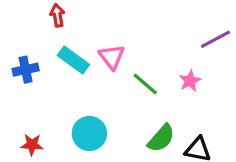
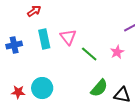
red arrow: (57, 15) -> (34, 11), turned 64
cyan rectangle: (73, 60) -> (44, 39), turned 42
cyan circle: (89, 133) -> (42, 88), moved

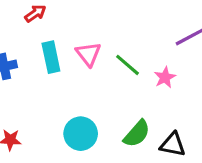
green line: (89, 54) -> (127, 65), moved
cyan circle: (42, 88) -> (81, 134), moved

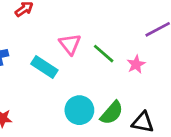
cyan rectangle: (51, 57) -> (44, 67), moved, turned -45
cyan circle: (81, 134) -> (79, 110), moved

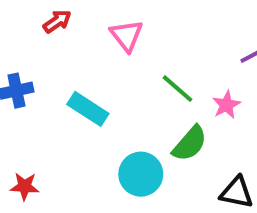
pink triangle: (70, 44) -> (127, 36), moved
green semicircle: (112, 113) -> (190, 144), moved

